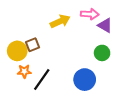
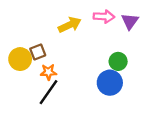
purple triangle: (105, 25) -> (130, 21), moved, turned 35
orange star: (24, 71) -> (48, 72), moved
blue circle: (85, 80) -> (110, 83), moved

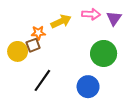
green circle: (118, 61) -> (104, 53), size x1.6
orange star: (48, 72) -> (38, 33), moved
blue circle: (110, 83) -> (88, 87), moved

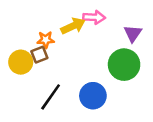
pink arrow: (91, 14) -> (94, 17), moved
purple triangle: (114, 18) -> (133, 33), moved
blue circle: (88, 87) -> (93, 96), moved

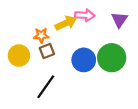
purple triangle: (133, 33) -> (119, 20), moved
brown square: (39, 55) -> (47, 51), moved
blue circle: (93, 96) -> (84, 60), moved

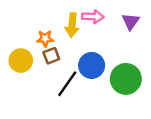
yellow arrow: (66, 23) -> (72, 25), turned 120
green circle: (112, 58) -> (126, 79), moved
black line: (46, 87) -> (67, 84), moved

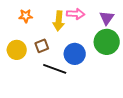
orange star: (45, 39) -> (26, 16), moved
green circle: (126, 79) -> (107, 42), moved
black line: (67, 84) -> (55, 69), turned 75

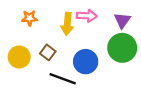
brown square: (42, 46) -> (48, 52), turned -32

